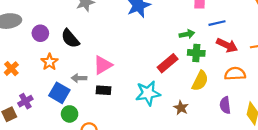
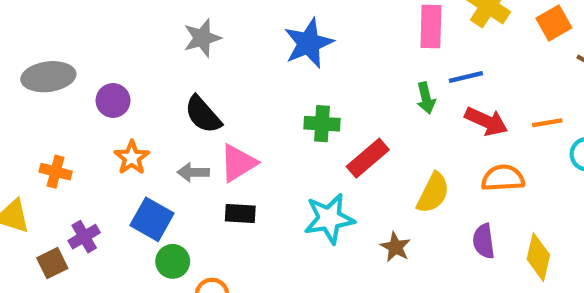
green arrow: (187, 34) -> (426, 98), moved, turned 88
black semicircle: (70, 39) -> (203, 115), moved
green cross: (196, 53) -> (322, 124), moved
orange cross: (11, 69) -> (56, 172), turned -32
gray arrow: (79, 78) -> (193, 172), moved

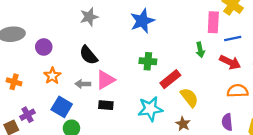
pink rectangle: (431, 27) -> (213, 22), moved
blue line: (466, 77) -> (233, 38), moved
yellow semicircle: (433, 193) -> (189, 97), moved, turned -66

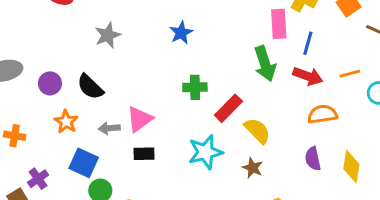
blue star: (142, 21) -> (181, 33), size x0.7
blue line: (233, 38) -> (308, 43), turned -56
green arrow: (200, 50) -> (265, 64), size x1.6
black semicircle: (89, 55) -> (90, 87), moved

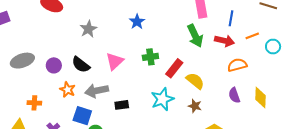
blue line: (308, 43) -> (231, 18), moved
pink triangle: (140, 119) -> (115, 61), moved
gray arrow: (109, 128) -> (97, 91), size x1.6

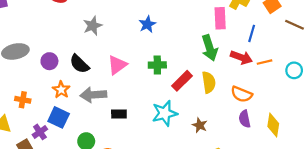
orange line: (252, 36) -> (264, 62), moved
orange semicircle: (237, 65) -> (242, 94), moved, turned -150
yellow semicircle: (195, 81) -> (209, 82), moved, turned 36
blue square: (82, 116) -> (59, 117), moved

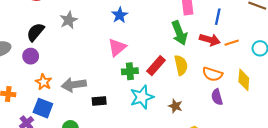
black semicircle: (79, 64) -> (35, 32), moved, turned 90
pink triangle: (117, 65) -> (117, 47), moved
green cross: (157, 65) -> (130, 71), moved
yellow diamond: (273, 125) -> (244, 80), moved

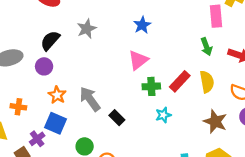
green arrow: (179, 33) -> (206, 47), size x0.7
gray arrow: (74, 85) -> (90, 99), turned 60
cyan star: (142, 97) -> (163, 115), size x0.6
black rectangle: (99, 101) -> (117, 118), turned 48
brown star: (175, 106) -> (215, 122), moved, size x1.5

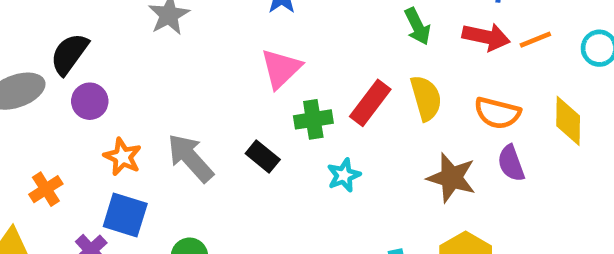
black semicircle: (50, 40) -> (69, 54), moved
orange cross: (18, 107) -> (46, 189), turned -35
black rectangle: (117, 118) -> (263, 156), moved

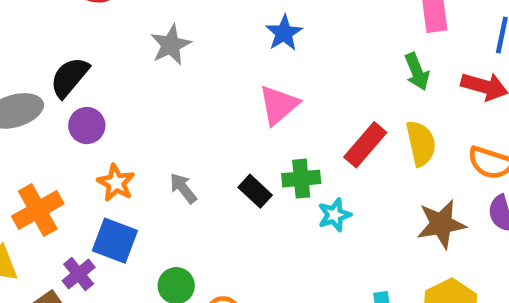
green cross: (313, 119) -> (301, 179), moved
gray arrow: (190, 158) -> (183, 188), size x0.6
brown star: (452, 178) -> (441, 224), turned -30
orange cross: (46, 189) -> (38, 210), size x1.5

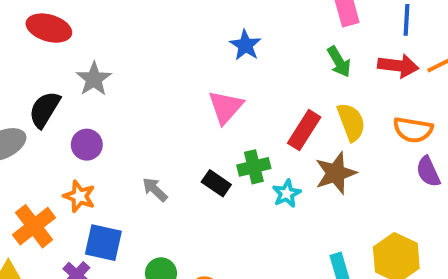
blue star: (284, 33) -> (245, 45), moved
gray star: (171, 45) -> (94, 79), moved
purple circle: (87, 126) -> (87, 145), moved
orange star: (116, 183) -> (79, 196), moved
brown star: (441, 224) -> (336, 173), moved

